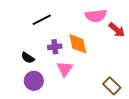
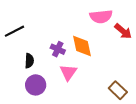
black line: (42, 20) -> (15, 31), moved
purple cross: (55, 47) -> (58, 49), turned 32
black semicircle: (28, 58) -> (29, 61), turned -120

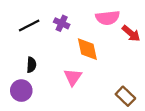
black line: (15, 31) -> (29, 26), moved
purple cross: (58, 49) -> (62, 23), moved
purple circle: (36, 85) -> (21, 91), moved

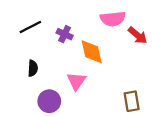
purple cross: (62, 23) -> (65, 34), moved
purple circle: (21, 91) -> (49, 101), moved
brown rectangle: (125, 96) -> (132, 101), turned 36

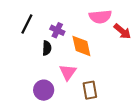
black line: (30, 27) -> (27, 24), turned -36
black semicircle: (33, 68) -> (47, 48), moved
brown rectangle: (132, 101) -> (90, 90), moved

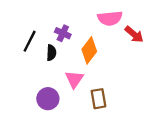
black line: (27, 24) -> (30, 41), moved
orange diamond: (81, 46) -> (89, 50), turned 50

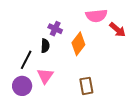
black line: (30, 41) -> (26, 60), moved
pink triangle: (74, 79) -> (45, 76), moved
purple circle: (48, 99) -> (22, 86), moved

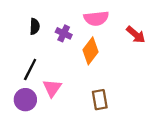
pink semicircle: (96, 16) -> (96, 18), moved
black semicircle: (45, 46) -> (35, 26), moved

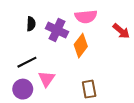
purple cross: (64, 33) -> (57, 30), size x1.5
black line: (30, 69) -> (27, 62), turned 36

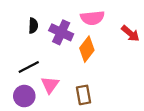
brown rectangle: (89, 89) -> (83, 95), moved

